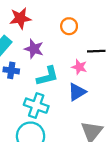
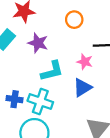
blue cross: (11, 70) -> (15, 99), moved

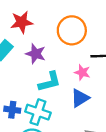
orange circle: (74, 20) -> (72, 30), size x1.6

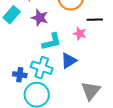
blue triangle: (80, 98) -> (69, 61), moved
blue cross: (12, 110) -> (20, 75), moved

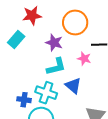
purple star: (40, 18) -> (54, 43), moved
blue triangle: (69, 61) -> (73, 86), turned -48

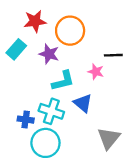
orange circle: (75, 23) -> (70, 31), moved
purple star: (54, 43) -> (49, 54), moved

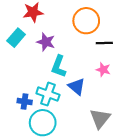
orange circle: (70, 31) -> (86, 21), moved
pink star: (96, 72) -> (103, 70), moved
cyan L-shape: (63, 81) -> (59, 66), turned 125

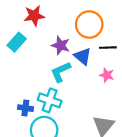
purple star: (46, 42) -> (61, 45), moved
cyan L-shape: (59, 66) -> (61, 72), turned 45
blue triangle: (77, 87) -> (83, 56), moved

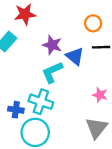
orange circle: (89, 24) -> (93, 23), moved, size x0.6
pink star: (107, 75) -> (100, 95), moved

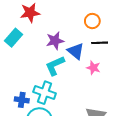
purple star: (52, 45) -> (55, 41), turned -30
pink star: (100, 95) -> (93, 68), moved

